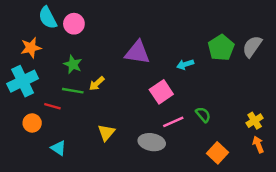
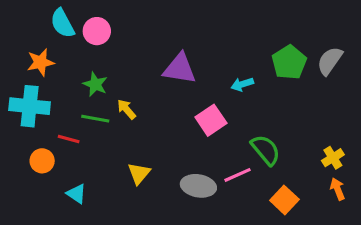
cyan cross: (23, 81) -> (30, 106), turned 32
yellow arrow: (97, 84) -> (127, 109), turned 91
green semicircle: (203, 115) -> (266, 150), size x1.5
pink line: (173, 122) -> (237, 175), moved

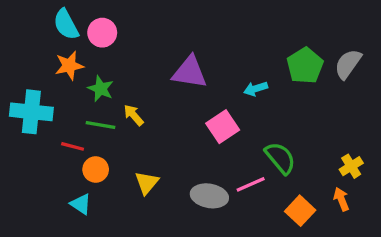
orange star: (41, 62) -> (69, 66), moved
orange circle: (42, 161) -> (96, 169), moved
orange arrow: (338, 189) -> (341, 199), moved

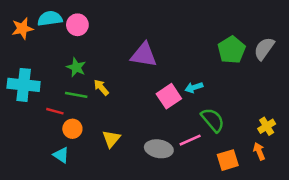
cyan semicircle: (66, 24) -> (50, 19), turned 110
orange star: (69, 66) -> (22, 29), moved
cyan arrow: (256, 89) -> (194, 87), moved
orange square: (300, 211) -> (228, 160), turned 30

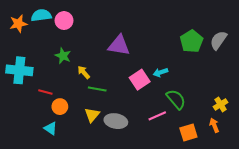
green line: (76, 95) -> (97, 89), moved
gray ellipse: (159, 149) -> (116, 121), moved

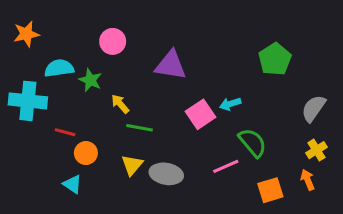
cyan semicircle: (41, 15) -> (59, 68), moved
pink circle: (64, 21) -> (113, 41), moved
gray semicircle: (218, 40) -> (314, 108), moved

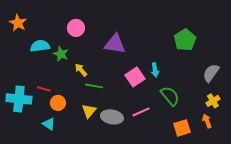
orange star: (26, 34) -> (18, 23), turned -30
cyan cross: (28, 101) -> (19, 99), moved
cyan arrow: (230, 104) -> (155, 70), turned -80
pink line: (226, 166) -> (141, 112), moved

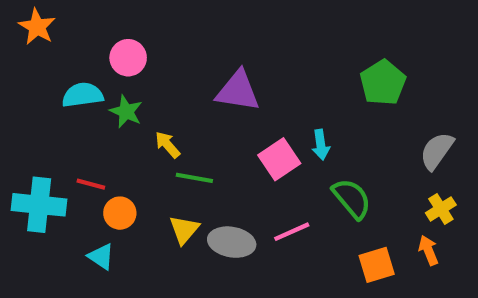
orange star: (18, 23) -> (37, 27), moved
pink circle: (76, 28) -> (128, 58), moved

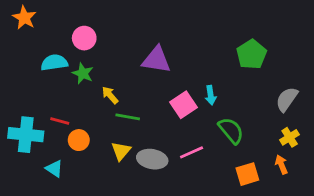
cyan triangle: (101, 257) -> (54, 169), moved

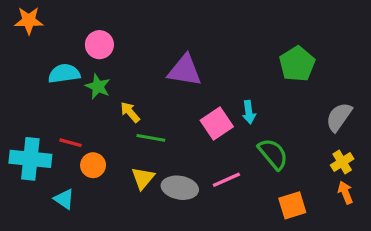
orange star: (24, 18) -> (29, 21), turned -30
orange arrow: (281, 165) -> (345, 193), moved

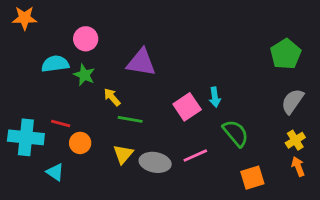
green pentagon: (297, 64) -> (286, 54), moved
purple triangle: (185, 70) -> (141, 62), moved

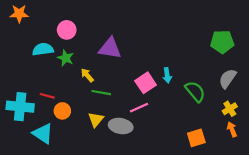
green pentagon: (286, 54) -> (222, 42), turned 30
green semicircle: (236, 133) -> (195, 91), moved
pink line: (195, 155) -> (139, 108), moved
cyan triangle: (55, 172) -> (43, 134), size x1.5

